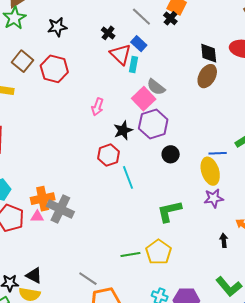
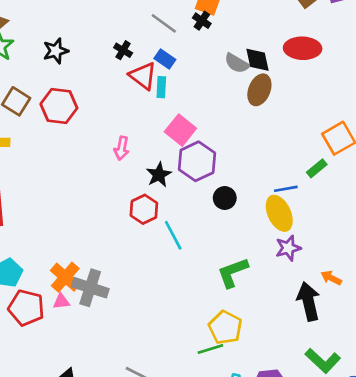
gray semicircle: (156, 87) -> (237, 63), moved
orange cross: (43, 199) -> (65, 277), turned -30
black arrow: (224, 240) -> (308, 301), size x2.0
green line: (130, 254) -> (210, 349), moved

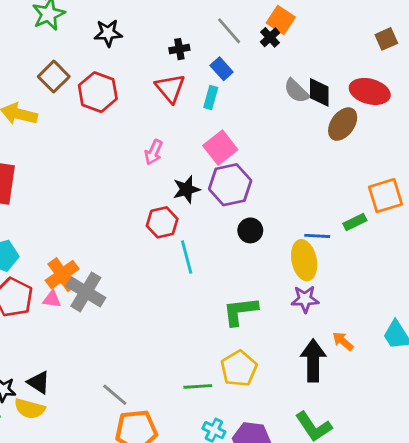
black cross: (123, 50) -> (179, 49), turned 36
red triangle: (143, 76) -> (170, 88), moved
brown ellipse: (259, 90) -> (343, 124), moved
yellow pentagon: (225, 327) -> (239, 369), moved

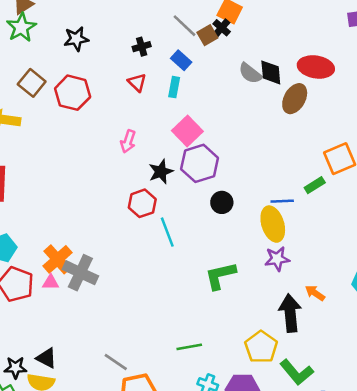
brown square: (386, 39) -> (207, 35), moved
red triangle: (170, 88) -> (137, 82), size x0.7
yellow pentagon: (239, 369) -> (261, 347), moved

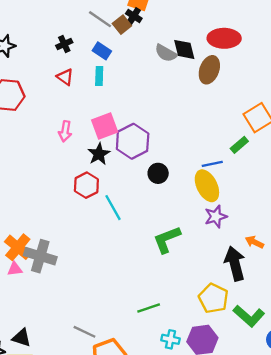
pink square: (187, 131) -> (105, 126), moved, turned 32

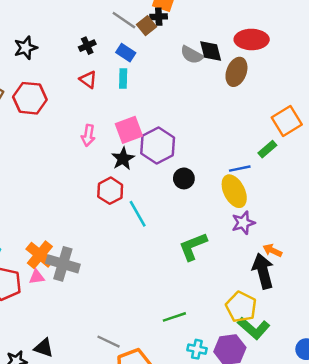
black cross: (134, 16) -> (159, 17), turned -35
orange arrow: (254, 242) -> (272, 250), moved
green L-shape: (249, 316) -> (254, 328), moved

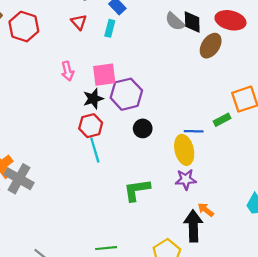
pink arrow: (88, 135) -> (68, 71), turned -36
red hexagon: (110, 191) -> (91, 126), moved

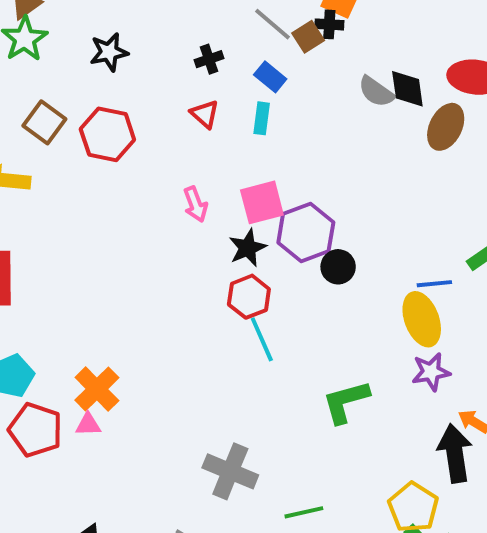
black circle: (143, 128) -> (338, 267), moved
gray cross: (19, 179) -> (230, 471), moved

